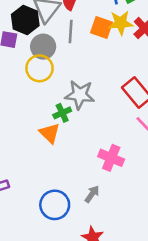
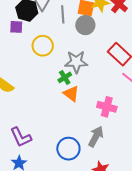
gray circle: (43, 47) -> (85, 25), moved
orange triangle: (50, 133) -> (71, 94), moved
gray arrow: (92, 194) -> (96, 136), size x1.5

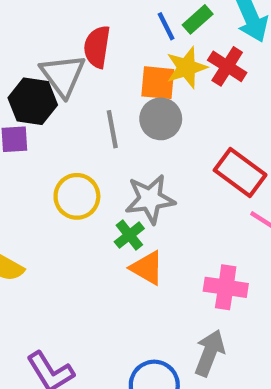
gray line: (63, 14) -> (112, 129), moved
yellow circle: (43, 46) -> (77, 196), moved

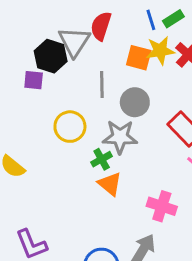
gray circle: (161, 119) -> (135, 102), moved

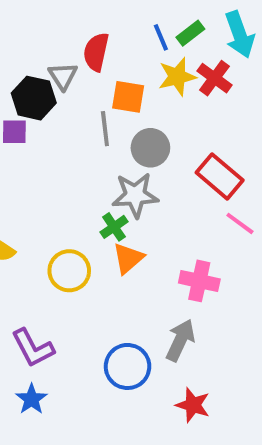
gray triangle: (74, 42) -> (63, 76), size x0.7
orange square: (139, 58) -> (128, 97), moved
yellow circle: (70, 127) -> (69, 271), moved
orange triangle: (110, 184) -> (128, 258), turned 45

